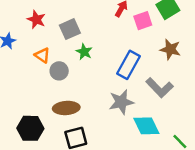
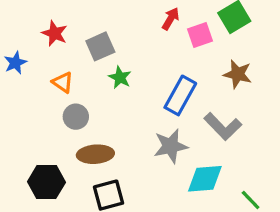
gray circle: (59, 71) -> (76, 117), moved
cyan diamond: (146, 126) -> (205, 179), turned -68

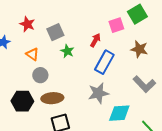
red arrow: (171, 19) -> (95, 40), moved
gray L-shape: (223, 126) -> (144, 84), moved
black hexagon: (46, 182) -> (22, 101), moved

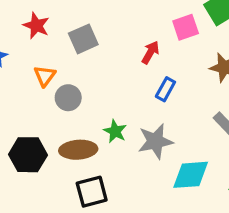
green star: (67, 51) -> (115, 131), moved
orange triangle: (32, 54) -> (45, 76), turned 32
blue rectangle: (104, 62) -> (165, 89), size x0.6
gray circle: (40, 75) -> (68, 98), moved

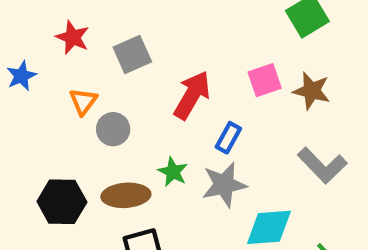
pink square: (186, 27) -> (265, 80), moved
red arrow: (150, 52) -> (192, 95), moved, size x1.6
blue rectangle: (165, 89) -> (228, 138), moved

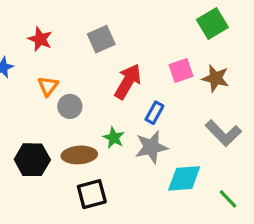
gray square: (132, 54) -> (101, 39), moved

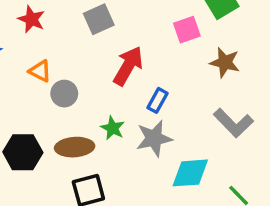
pink square: (181, 70) -> (187, 30), moved
orange triangle: (48, 86) -> (40, 71), turned -40

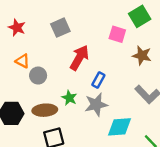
pink square: (187, 30) -> (117, 34), turned 36

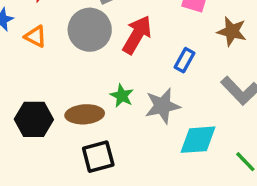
orange triangle: (22, 61) -> (36, 36), moved
gray circle: (38, 76) -> (90, 30), moved, size x1.6
blue rectangle: (98, 80) -> (184, 60), moved

